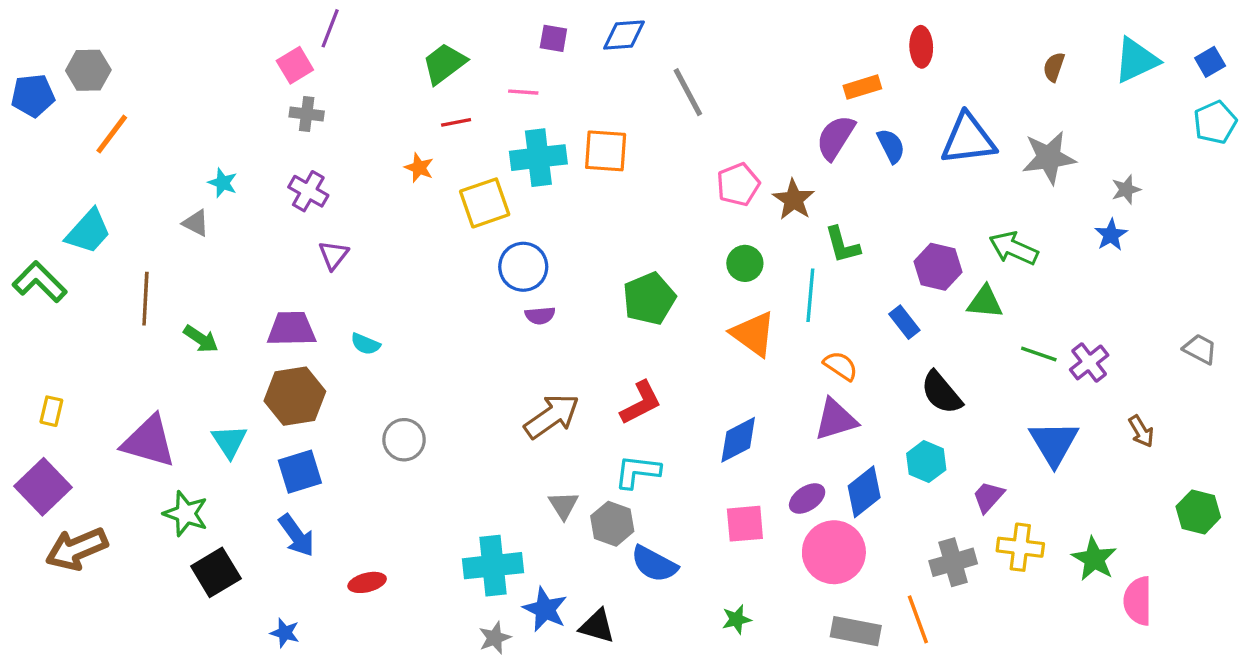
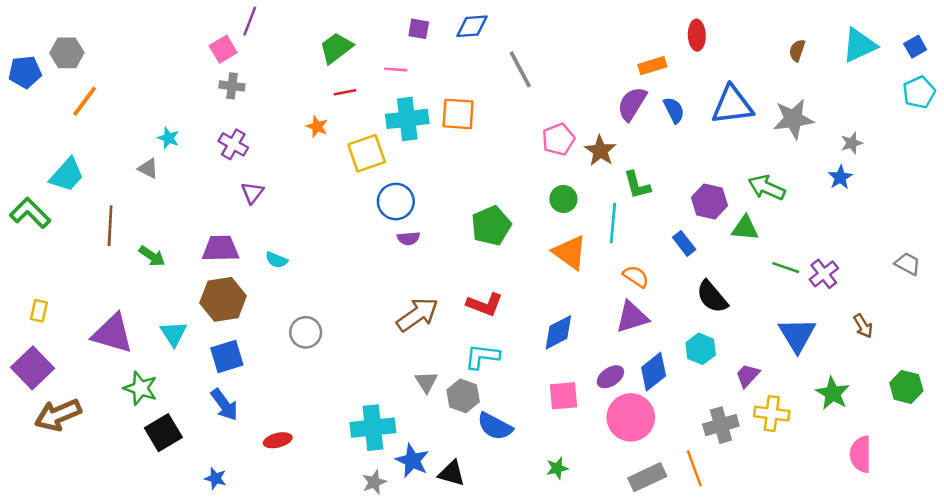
red L-shape: (641, 403) -> (485, 304), turned 48
green star: (1094, 559) -> (833, 393), moved
gray rectangle: (856, 631) -> (647, 477), turned -36

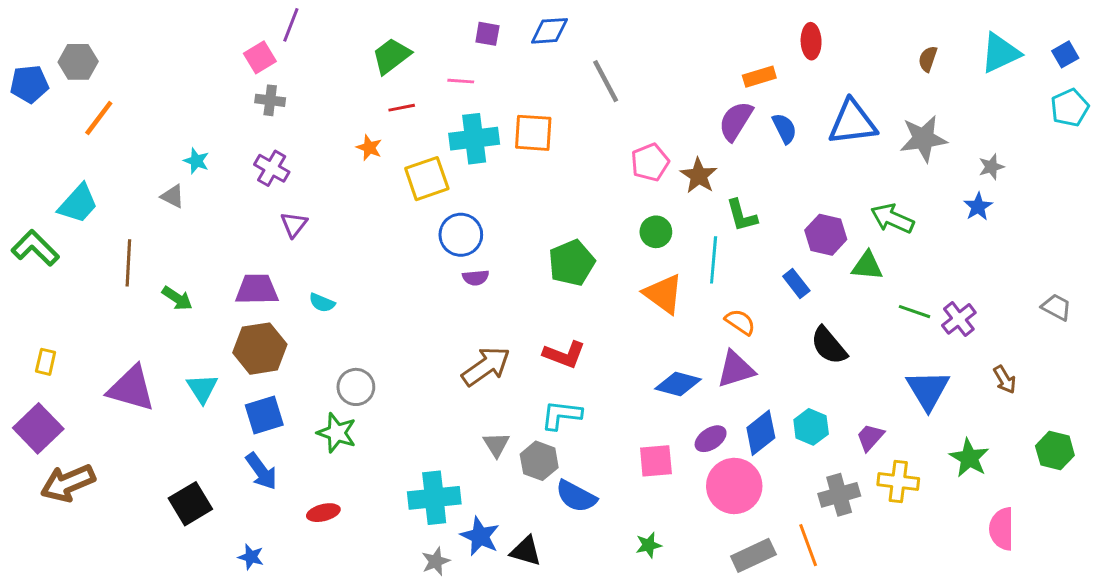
blue diamond: (558, 332) -> (678, 384), moved, turned 42
cyan hexagon: (701, 349) -> (811, 427), moved
green star: (141, 388) -> (337, 433), moved

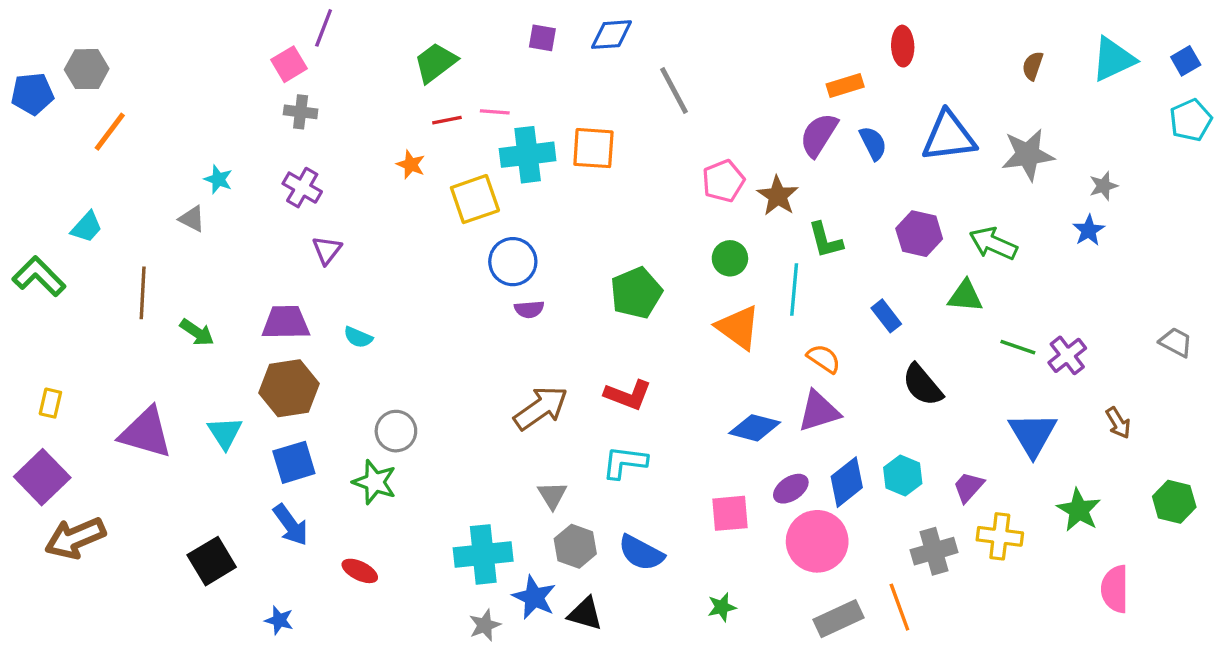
pink line: (461, 81) -> (495, 112), moved
cyan trapezoid: (78, 204) -> (87, 227), size x0.7
purple hexagon: (826, 235) -> (919, 234), moved
gray hexagon: (539, 461) -> (575, 546), moved
red ellipse: (323, 513) -> (360, 571), turned 40

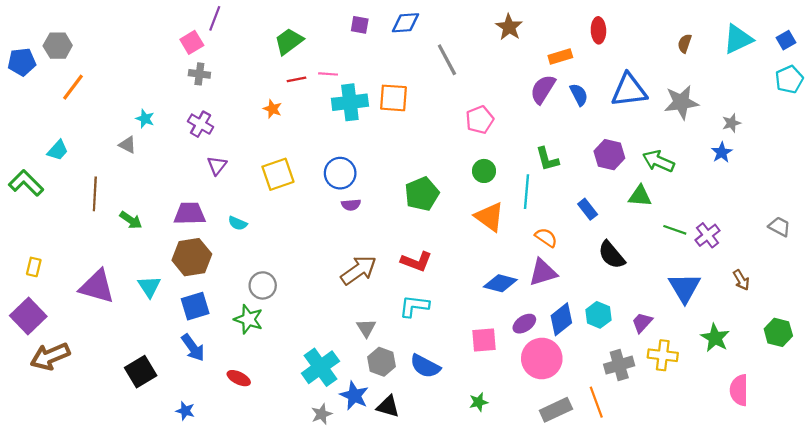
brown star: (778, 196) -> (509, 27), moved
yellow square: (475, 199) -> (278, 174), moved
cyan cross: (483, 554) -> (320, 367), turned -30

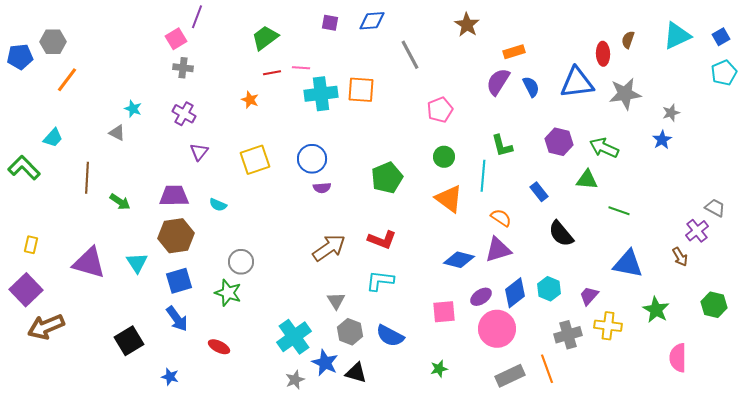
red ellipse: (598, 30) -> (603, 54), moved
purple cross: (707, 235) -> (697, 231), moved
blue triangle: (685, 288) -> (628, 264), turned -48

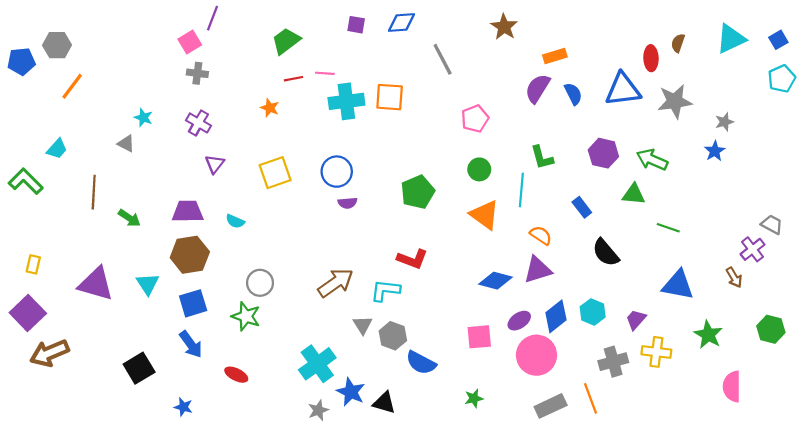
brown arrow: (329, 248) -> (336, 283), moved
cyan L-shape: (380, 281) -> (385, 290), moved
gray hexagon: (350, 332) -> (393, 336), moved

